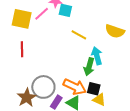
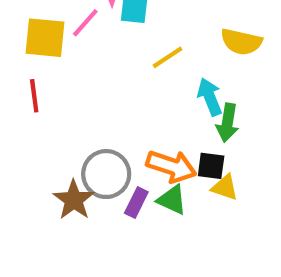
yellow line: (79, 35) -> (167, 57), turned -56
red line: (22, 49) -> (34, 96), moved
green arrow: (89, 67) -> (227, 123), moved

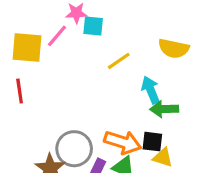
green arrow: (227, 123) -> (164, 109), turned 80

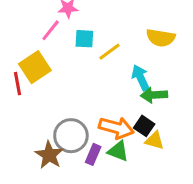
cyan square: (93, 26) -> (84, 39), moved
yellow square: (27, 47) -> (35, 67), moved, turned -36
black square: (152, 142) -> (144, 126), turned 30

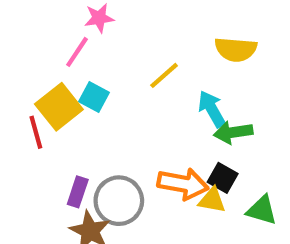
cyan square: (84, 39) -> (94, 97), moved, turned 30
yellow triangle: (155, 140) -> (212, 200), moved
green triangle: (118, 151) -> (262, 210), moved
purple rectangle: (93, 154) -> (78, 192), moved

